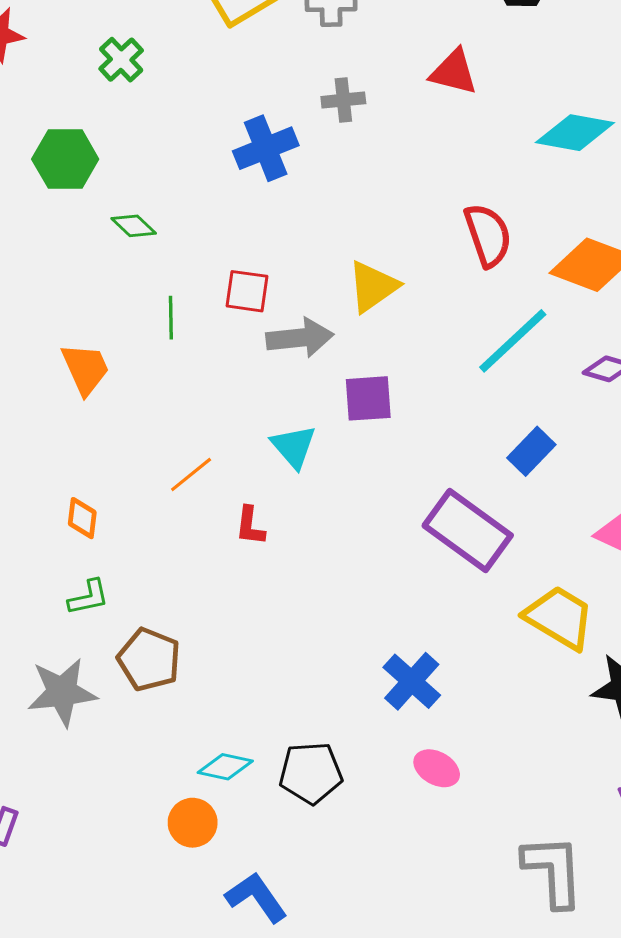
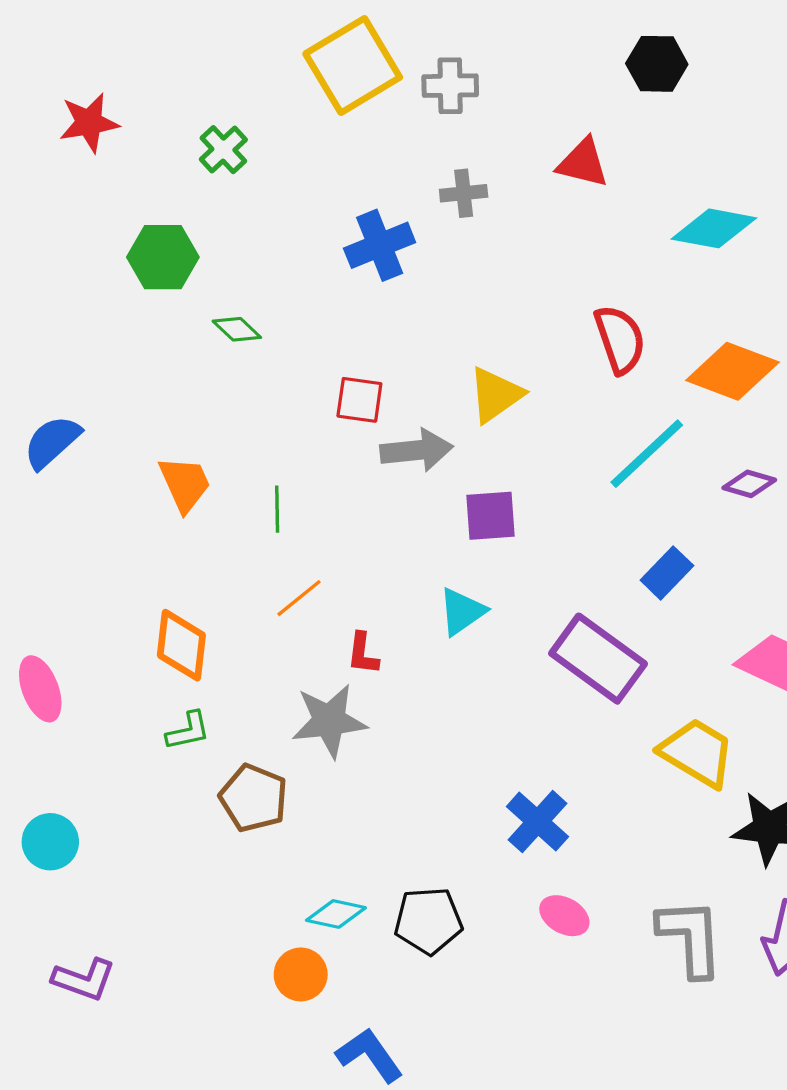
green line: (171, 318) -> (277, 509), moved
cyan triangle: (294, 447) -> (462, 612), moved, turned 36
orange diamond: (82, 518) -> (181, 645), size x1.6
gray star: (62, 692) -> (329, 721), moved
gray L-shape: (553, 871) -> (690, 937), moved

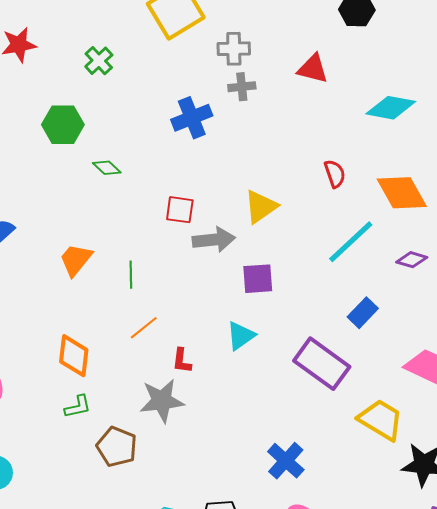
gray cross: (450, 86) -> (234, 49), moved
red semicircle: (620, 339) -> (335, 174), size x0.7
orange diamond: (732, 371) -> (402, 193), turned 40
orange trapezoid: (185, 484) -> (76, 260), turned -117

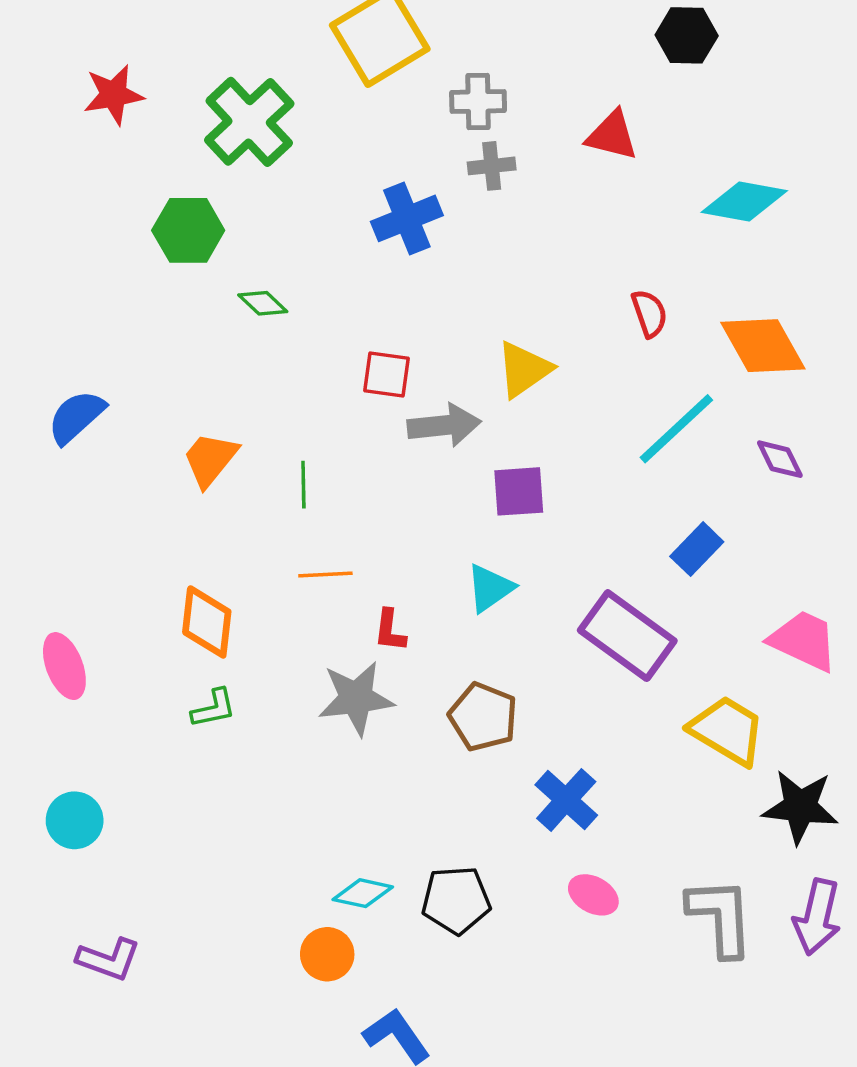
green cross: (99, 61) -> (249, 122), size x1.8
purple diamond: (412, 260) -> (780, 459), turned 48
orange line: (144, 328) -> (325, 574), turned 36
brown pentagon: (117, 447) -> (483, 717), moved

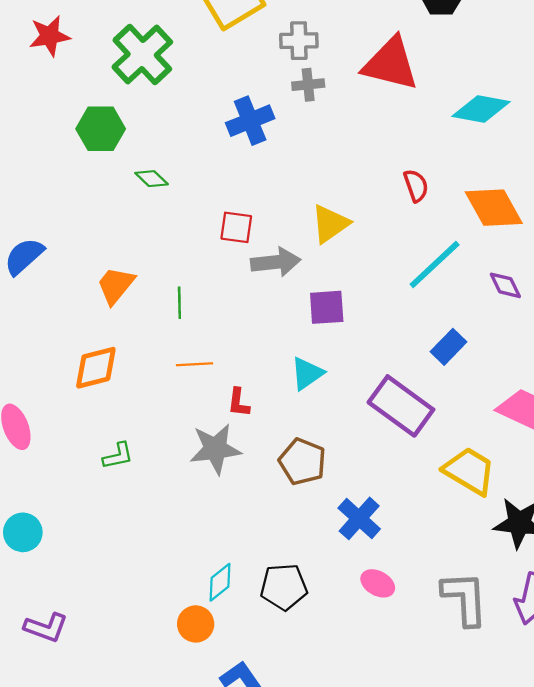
red triangle: (612, 135) -> (390, 64), size x1.6
orange diamond: (207, 622) -> (96, 368), moved, turned 69
cyan diamond: (363, 893) -> (220, 582), turned -51

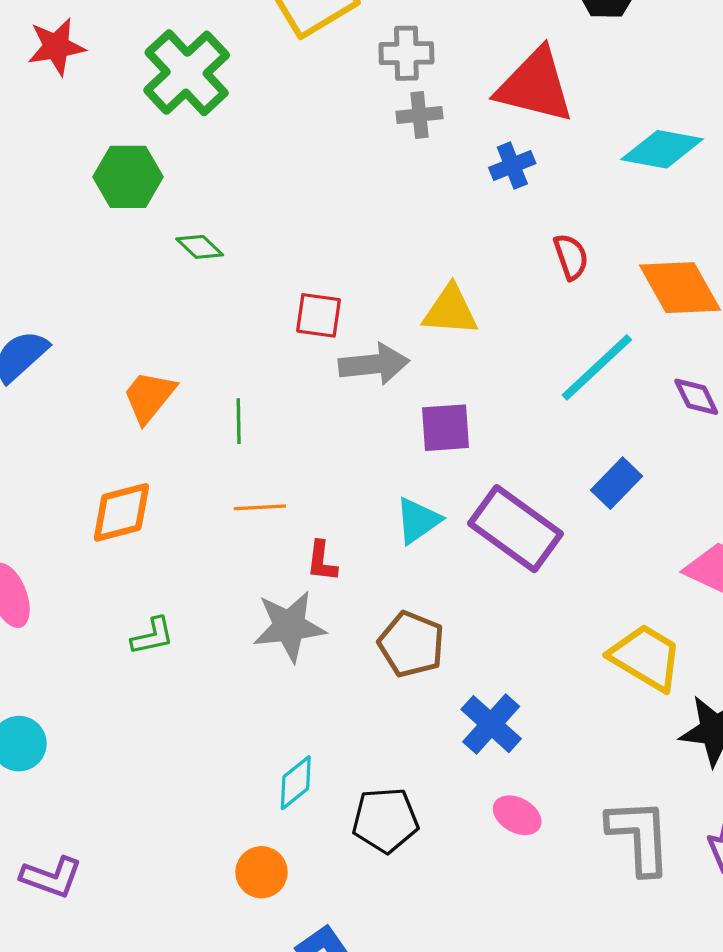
blue cross: (250, 121) -> (512, 166), moved, size x0.7
yellow triangle: (330, 224) -> (450, 310), turned 39
purple rectangle: (401, 406) -> (516, 529), moved
cyan diamond: (220, 582) -> (296, 783), moved

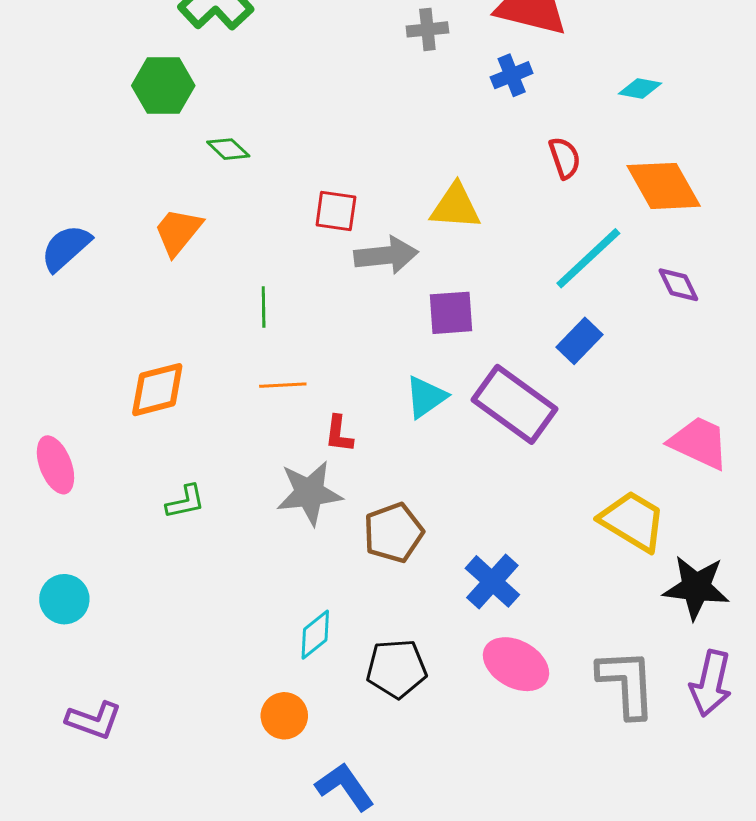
cyan diamond: (662, 149) -> (640, 88), moved, size x0.6
orange trapezoid: (149, 397) -> (178, 232), moved
blue rectangle: (616, 483) -> (579, 341), moved
brown pentagon: (411, 644) -> (393, 533), moved, turned 30
pink ellipse: (517, 815) -> (516, 664), size x1.5

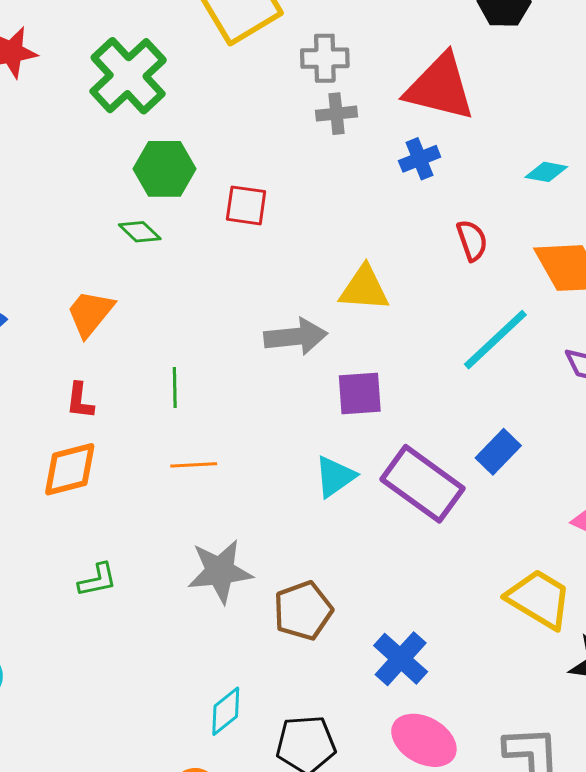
green hexagon: (163, 86) -> (164, 169), moved
red square: (336, 211) -> (246, 205), moved
blue rectangle: (579, 341) -> (498, 452), moved
red L-shape: (339, 434) -> (80, 401), moved

